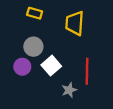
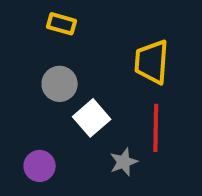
yellow trapezoid: (75, 23) -> (152, 62), moved
purple circle: (22, 67) -> (40, 166), moved

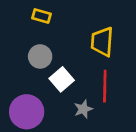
purple circle: (40, 166) -> (27, 112), size x1.6

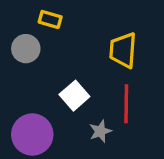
gray circle: (40, 56) -> (26, 49), moved

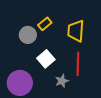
yellow rectangle: (50, 19) -> (45, 24), moved, turned -56
gray circle: (26, 49) -> (28, 35), moved

